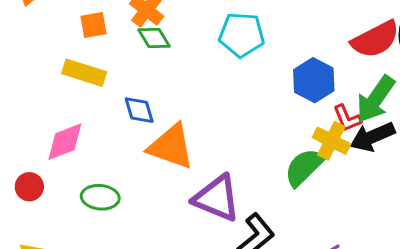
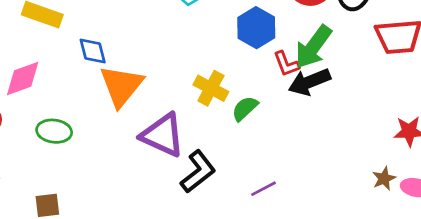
yellow cross: (331, 141) -> (211, 88), moved
orange triangle: (171, 147) -> (121, 86), turned 48
green semicircle: (304, 167) -> (245, 108), size x0.7

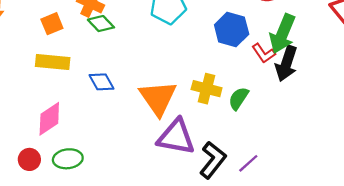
black arrow: (309, 82) -> (286, 63), turned -36
orange triangle: (121, 86) -> (158, 98), moved
green ellipse: (54, 131) -> (68, 159), moved
purple line: (263, 189) -> (248, 163), moved

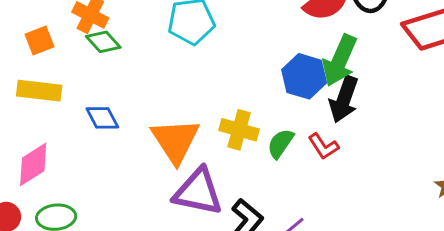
blue hexagon: (232, 30) -> (304, 76), moved
red L-shape: (264, 53) -> (323, 146), moved

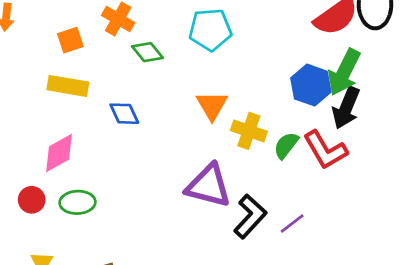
green diamond: (103, 42) -> (148, 52), moved
orange triangle: (175, 141) -> (212, 105), moved, size x0.7
red L-shape: (323, 146) -> (325, 150), size x1.6

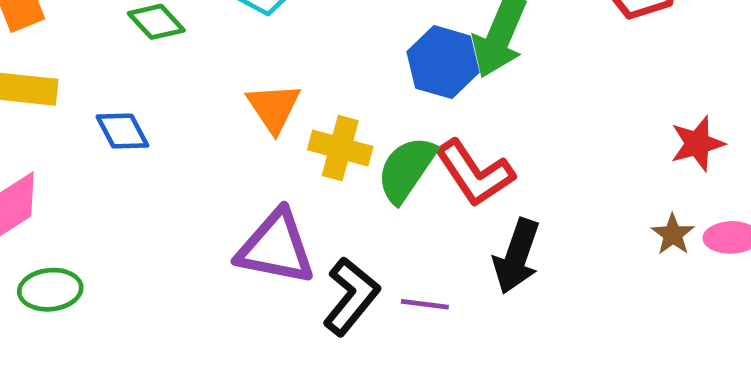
black arrow: (346, 108) -> (517, 256), moved
green semicircle: (286, 145) -> (406, 169), size x1.4
purple line: (292, 223) -> (425, 304), turned 48

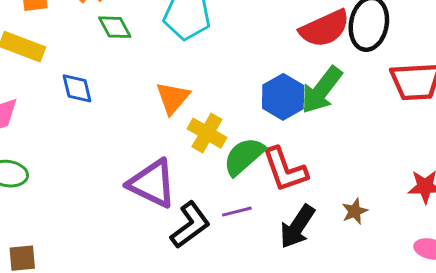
brown star: (673, 234) -> (355, 211), moved
purple line: (425, 304) -> (237, 212), moved, turned -36

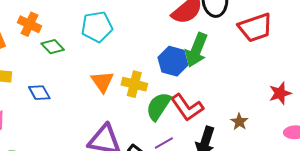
yellow cross: (207, 133) -> (134, 84), moved

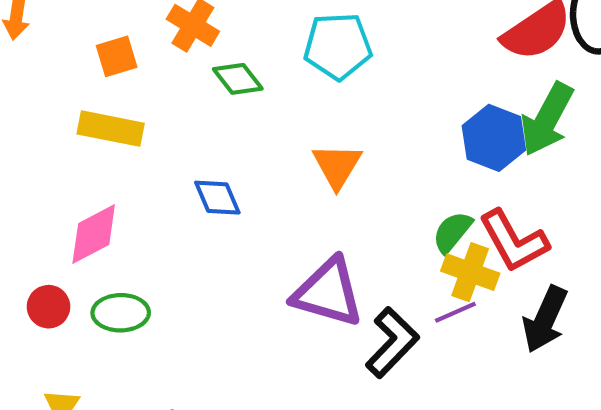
yellow cross: (134, 84) -> (470, 272), moved
blue diamond: (39, 93) -> (217, 198), moved
green semicircle: (158, 106) -> (452, 232), size x0.7

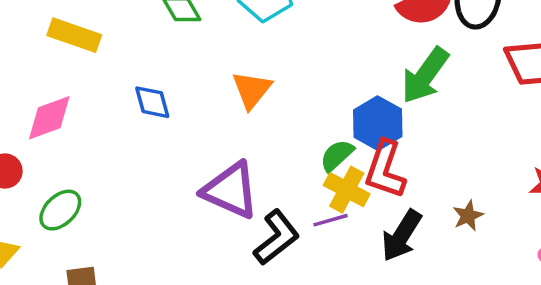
blue hexagon: (494, 138) -> (378, 123), moved
red L-shape: (514, 241) -> (385, 169), turned 40
green ellipse: (121, 313) -> (60, 210), moved, turned -51

